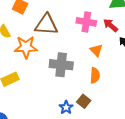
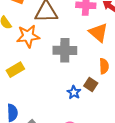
orange triangle: (96, 50) -> (98, 33), size x1.5
orange semicircle: (95, 75) -> (104, 66), moved

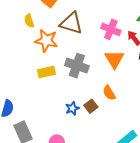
orange semicircle: (104, 66) -> (109, 93), turned 133
yellow rectangle: (15, 70) -> (47, 72), moved

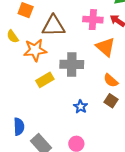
brown square: (91, 106) -> (111, 101), moved

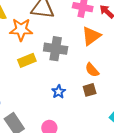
orange triangle: (105, 47) -> (91, 36), turned 35
brown square: (111, 101) -> (90, 90), turned 32

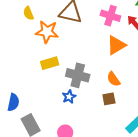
gray cross: (56, 49) -> (78, 75), moved
blue star: (59, 92) -> (69, 97), moved

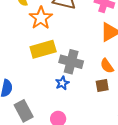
orange star: (47, 32) -> (41, 18), turned 30
yellow rectangle: (50, 63) -> (43, 49), size x1.4

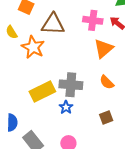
yellow rectangle: (43, 49) -> (42, 91), moved
brown square: (102, 86) -> (106, 118), moved

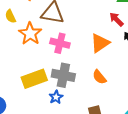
pink cross: (93, 20) -> (60, 43), moved

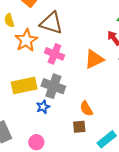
orange semicircle: (99, 77) -> (86, 109), moved

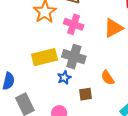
brown square: (79, 127) -> (85, 94), moved

